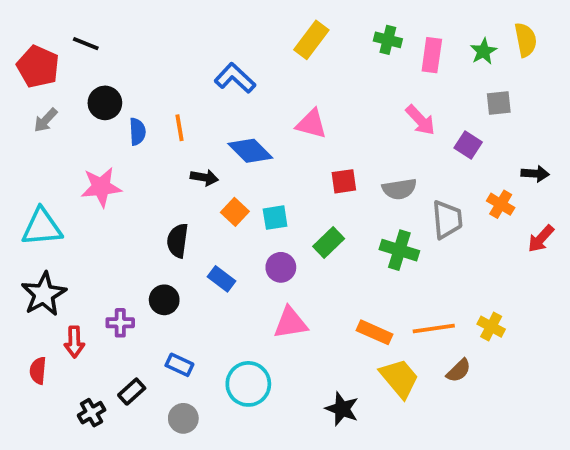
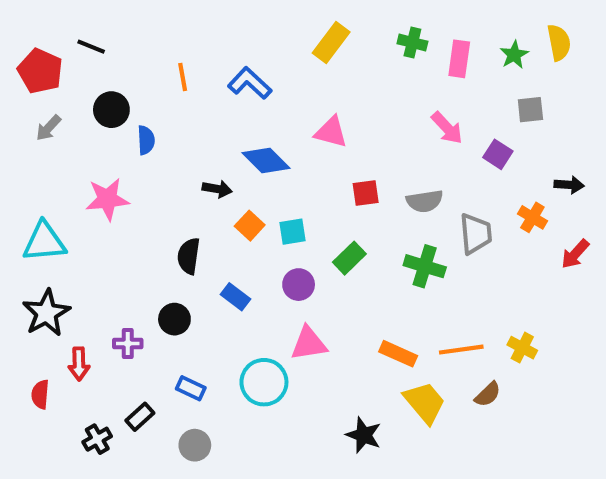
orange line: (179, 128) -> (183, 77), moved
cyan circle: (248, 384) -> (264, 382), moved

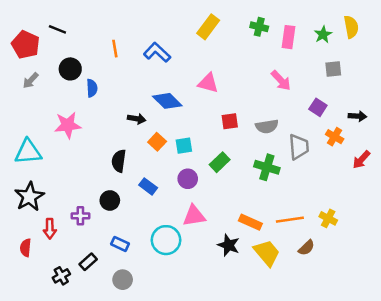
purple square: (498, 154) -> (318, 107), moved
black star: (364, 435) -> (229, 245), moved

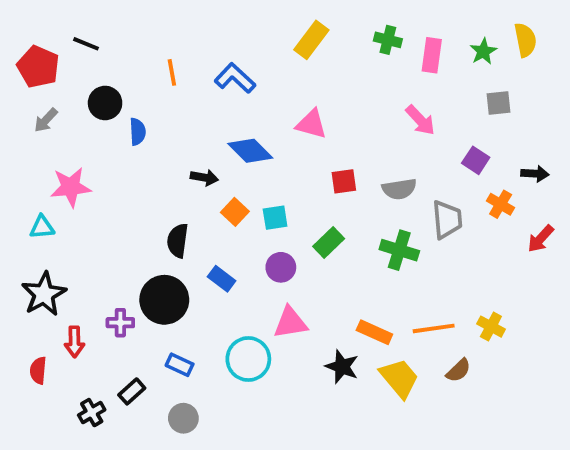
pink star: (68, 125) -> (71, 187), moved
cyan triangle: (28, 152) -> (42, 227), size x0.6
black circle: (110, 200) -> (164, 300), size x1.6

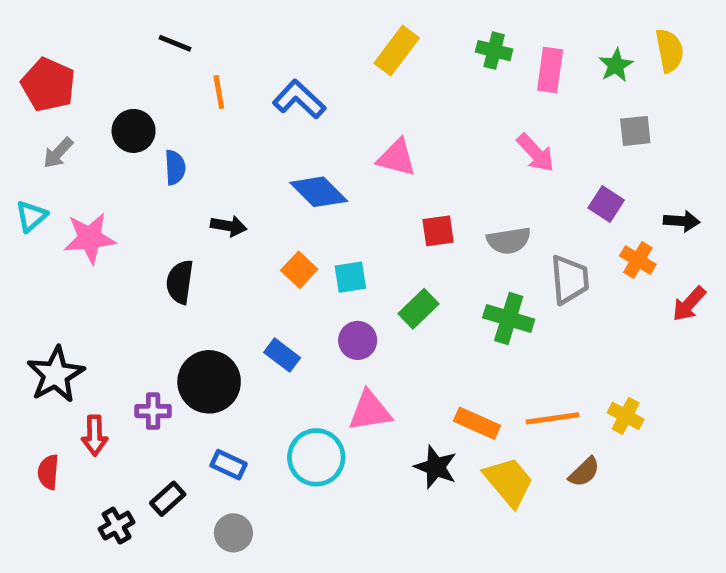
black line: (86, 44) -> (175, 43), moved
black arrow: (204, 178) -> (229, 226), moved
cyan triangle: (42, 227) -> (31, 216), moved, turned -36
black semicircle: (178, 241) -> (180, 282), moved

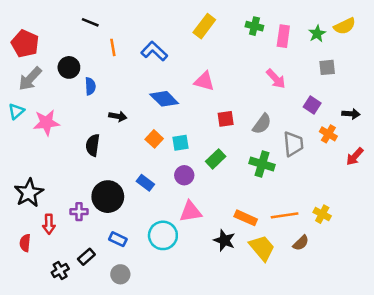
yellow semicircle: (669, 51) -> (345, 26), turned 75
gray arrow: (58, 153) -> (30, 79), size x1.5
gray semicircle: (509, 241) -> (262, 124), turned -45

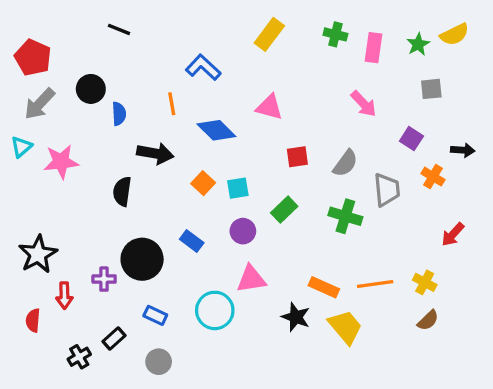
orange line: (113, 47) -> (172, 104), moved
black arrow: (118, 116) -> (155, 153), size x1.5
red arrow: (355, 156) -> (453, 234), moved
brown semicircle: (301, 243) -> (428, 320), moved

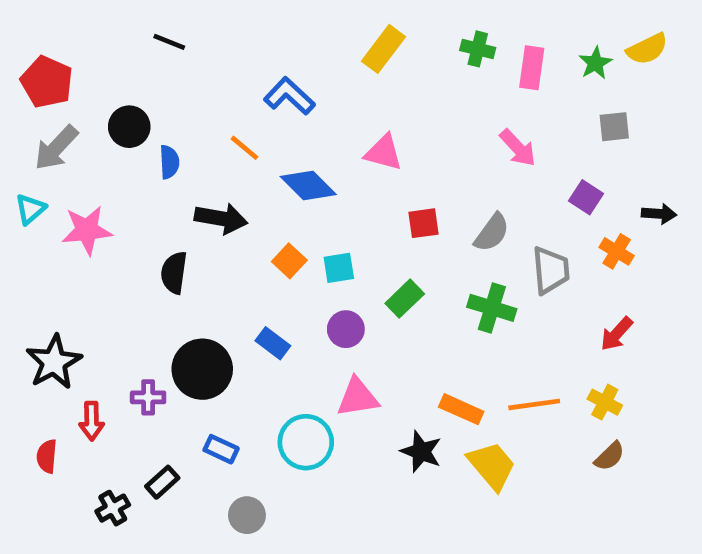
orange line: (172, 104) -> (245, 148), turned -40
red arrow: (453, 234) -> (617, 334), moved
gray circle: (159, 362) -> (247, 515), moved

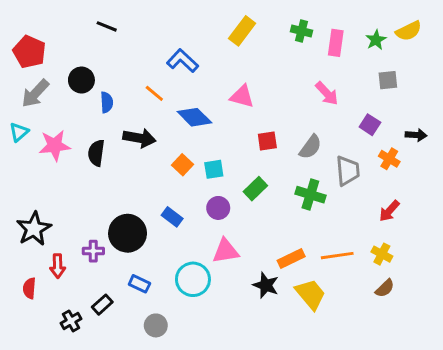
black semicircle: (174, 273) -> (96, 153), moved
orange rectangle: (461, 409) -> (291, 258), turned -50

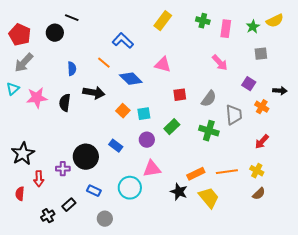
black circle: (81, 80) -> (55, 33), moved

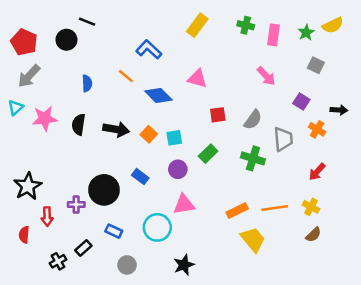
gray square: (261, 54) -> (316, 65), turned 32
black arrow: (94, 93) -> (116, 129), moved
black star: (179, 192) -> (184, 265), moved, turned 30

